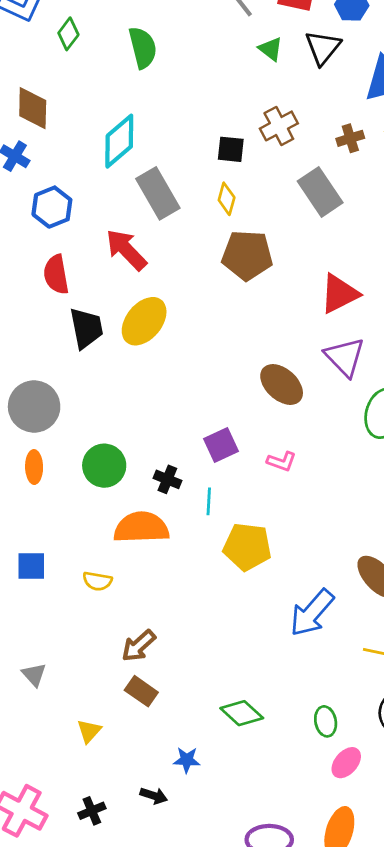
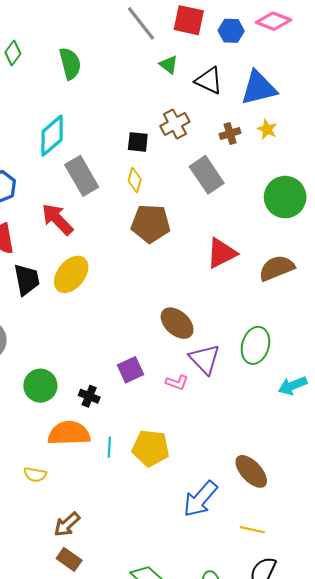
black triangle: (323, 48) -> (209, 81), moved, turned -44
purple triangle: (345, 357) -> (205, 359), moved
cyan line: (209, 501) -> (109, 447), moved

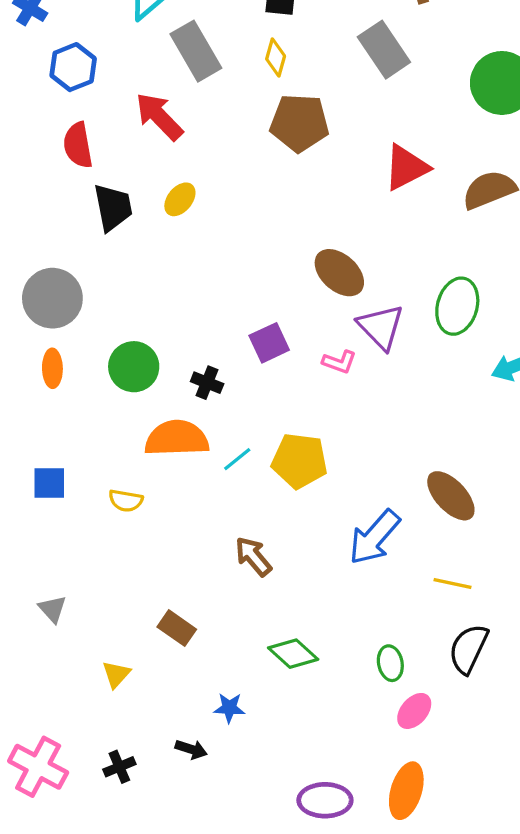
yellow ellipse: (71, 274) -> (180, 199), size x0.6
cyan line: (109, 447) -> (237, 459), turned 48
brown arrow: (67, 524) -> (253, 556), moved, turned 92

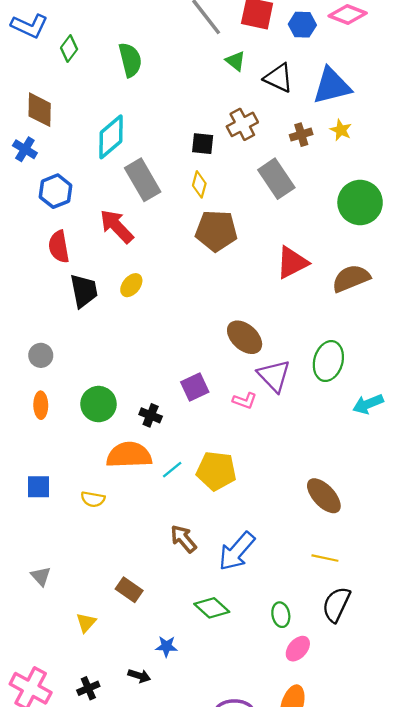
gray circle: (52, 298) -> (41, 355), size x0.6
blue arrow: (374, 537) -> (237, 551), moved

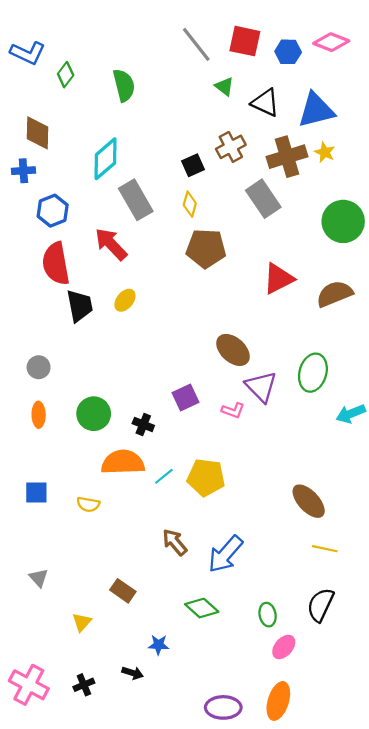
brown cross: (301, 135) -> (287, 157), size x1.8
black square: (203, 144) -> (193, 165), turned -30
blue cross: (25, 149) -> (23, 171), turned -35
red semicircle: (59, 247) -> (56, 264), size x1.4
yellow line: (325, 558) -> (325, 549), moved

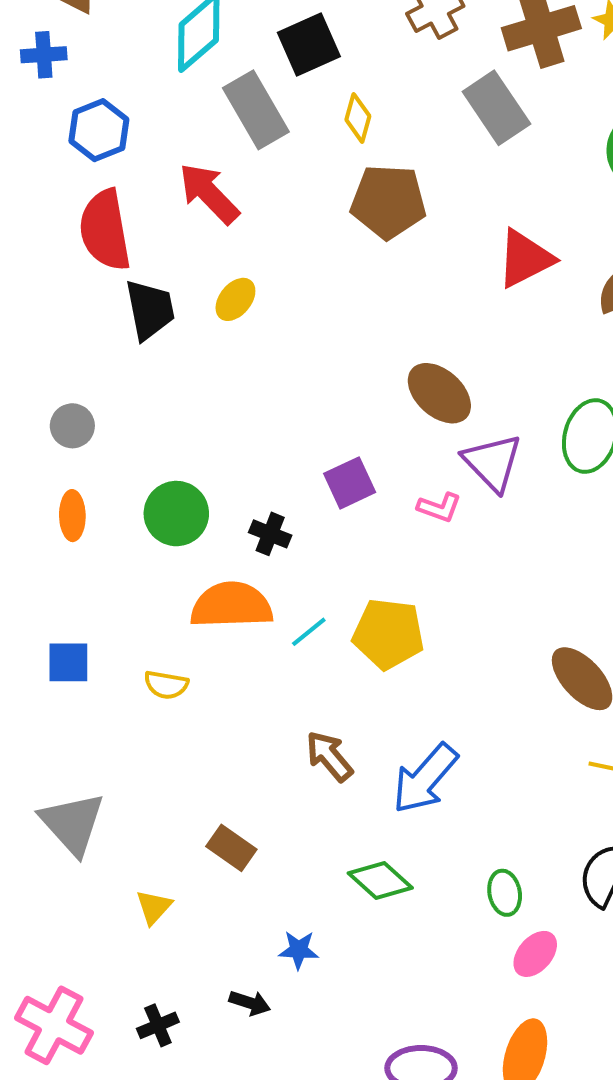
black square: (193, 165) -> (309, 45), moved, size x1.4
gray triangle: (39, 578) -> (72, 823), size x1.8

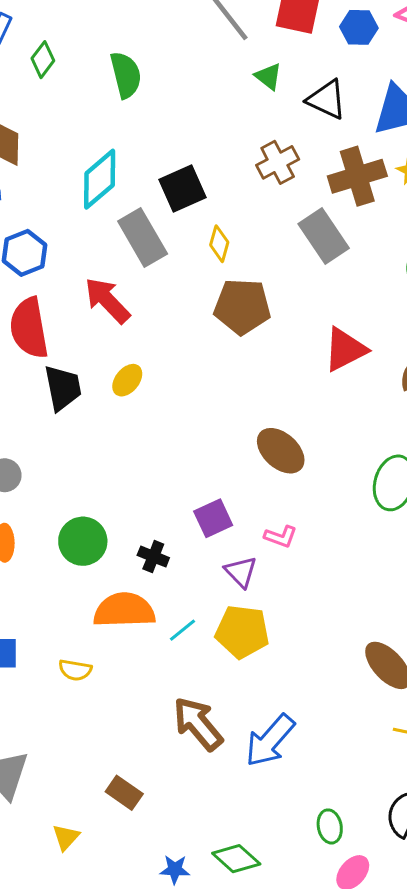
purple triangle: (492, 463) -> (241, 572), moved, size x0.7
brown arrow: (329, 756) -> (198, 724), size x1.4
green diamond: (380, 881) -> (236, 859), moved

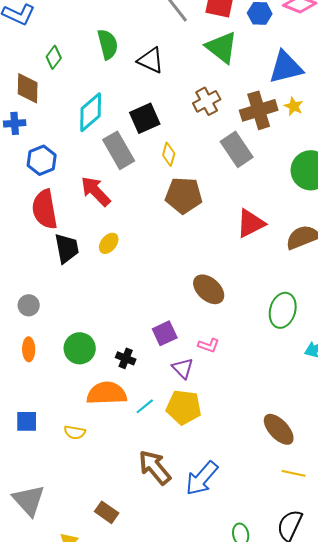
green diamond: (43, 60) -> (54, 57), moved
green triangle: (268, 76) -> (222, 47), moved, size x1.8
black triangle: (327, 99) -> (151, 60), moved

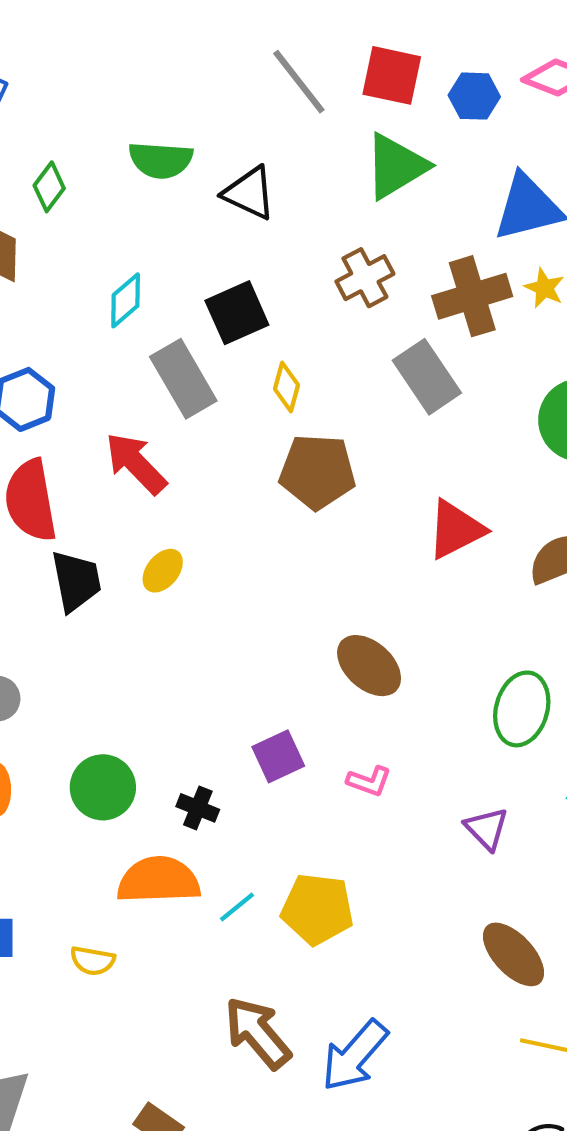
green semicircle: (108, 44) -> (161, 160), turned 108
green triangle: (222, 47) -> (396, 166), turned 51
cyan diamond: (91, 112) -> (126, 300), size x0.7
purple triangle: (183, 368) -> (487, 829), moved

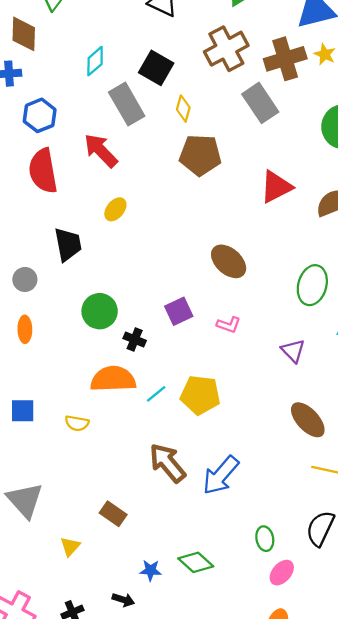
brown cross: (365, 278) -> (226, 49), size x1.4
black square: (237, 313) -> (156, 68), turned -36
black trapezoid: (76, 581) -> (68, 244), moved
green circle: (103, 787) -> (100, 311), moved

